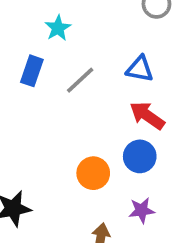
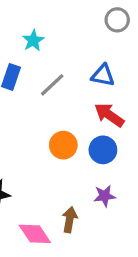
orange circle: (93, 173) -> (63, 145), moved

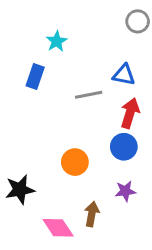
gray line: (52, 85) -> (89, 95), moved, turned 32
red arrow: (109, 115) -> (130, 113), turned 72
orange circle: (63, 145) -> (75, 162), moved

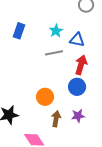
cyan star: (57, 41) -> (56, 31), moved
blue rectangle: (35, 76) -> (19, 31), moved
brown arrow: (92, 214) -> (56, 119), moved

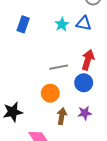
blue triangle: (77, 40) -> (84, 23), moved
gray line: (54, 53) -> (59, 67), moved

